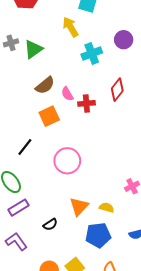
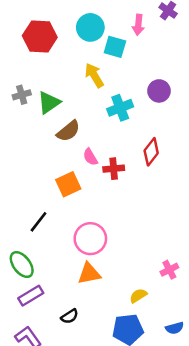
brown semicircle: (45, 85) -> (68, 131), moved
orange triangle: (79, 206) -> (89, 274), moved, turned 36
yellow semicircle: (107, 208) -> (138, 296), turned -48

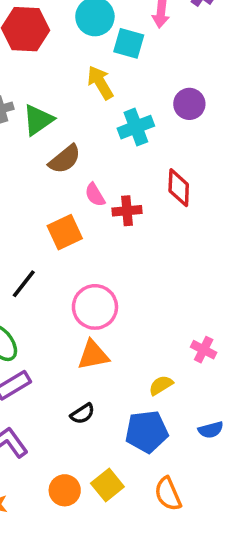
red diamond: (151, 152) -> (179, 188), turned -36
pink cross: (169, 270) -> (204, 350), turned -36
black semicircle: (70, 316) -> (83, 414), moved

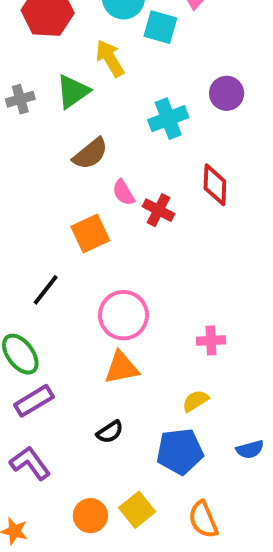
yellow arrow: (100, 83) -> (110, 58), moved
green triangle: (38, 120) -> (73, 91), moved
red cross: (127, 211) -> (158, 210), turned 32
pink cross: (204, 350) -> (211, 340), moved, turned -30

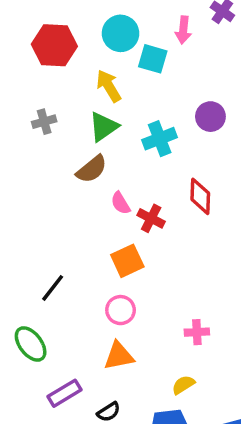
green triangle: (73, 91) -> (104, 127), moved
gray cross: (20, 99) -> (44, 122), moved
orange square: (90, 233) -> (127, 261), moved
pink circle: (123, 315) -> (121, 310), size x0.7
purple rectangle: (34, 401) -> (65, 393), moved

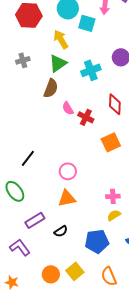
brown semicircle: (92, 169) -> (51, 88), turned -30
orange square: (127, 261) -> (111, 142), moved
pink cross: (197, 332) -> (113, 196), moved
yellow semicircle: (183, 385) -> (114, 215), moved

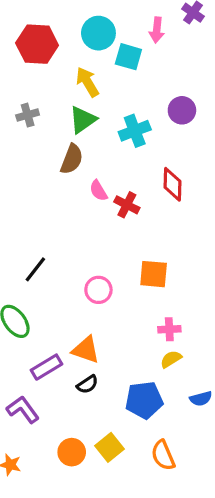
orange square: (111, 142) -> (154, 274), moved, turned 30
orange triangle: (67, 198) -> (86, 350), moved, turned 30

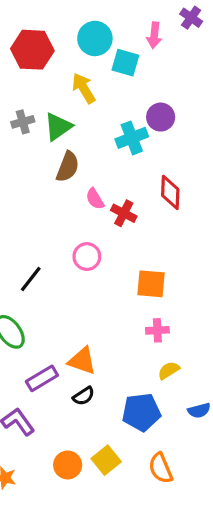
purple circle: (182, 110) -> (161, 117), moved
green triangle: (83, 120) -> (58, 127), moved
pink circle: (98, 290) -> (87, 257), moved
pink cross: (169, 329) -> (157, 330), moved

